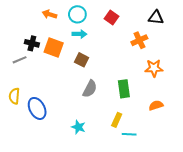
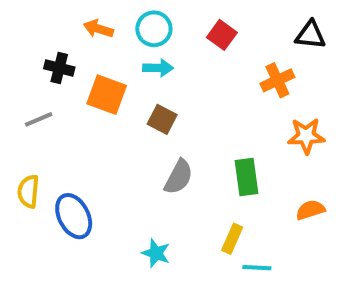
black cross: (32, 43) -> (59, 68), moved

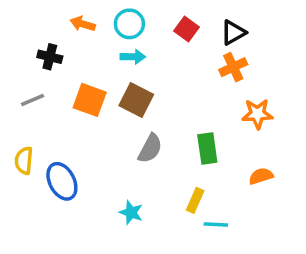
black triangle: (310, 35) -> (233, 33), moved, turned -36
orange square: (107, 95) -> (90, 100), moved
brown square: (162, 119) -> (136, 100), size x1.4

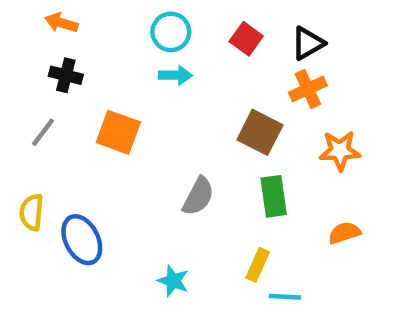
orange arrow: (83, 24) -> (61, 23), moved
gray line: (33, 100) -> (43, 132), turned -30
brown square: (136, 100) -> (260, 132), moved

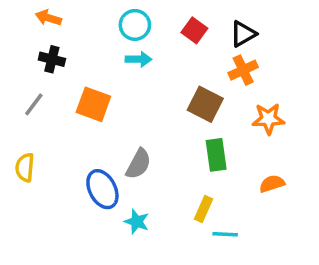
gray semicircle: (198, 196) -> (139, 164), moved
blue ellipse: (82, 240) -> (102, 189), moved

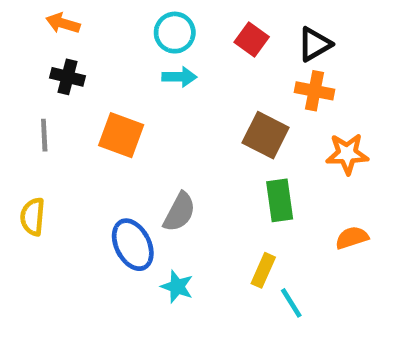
orange cross: (243, 70) -> (315, 91), turned 36
gray line: (34, 104) -> (44, 135), turned -40
cyan line: (225, 234) -> (291, 303), turned 55

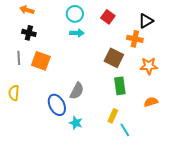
black triangle: (315, 44) -> (146, 21), moved
orange square: (121, 135) -> (41, 61), moved

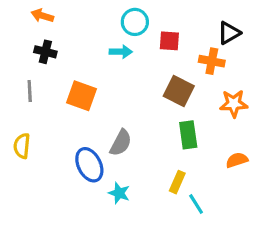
cyan circle: (75, 14) -> (135, 22), moved
red square: (108, 17) -> (169, 41), moved, turned -32
orange square: (41, 61) -> (81, 96), moved

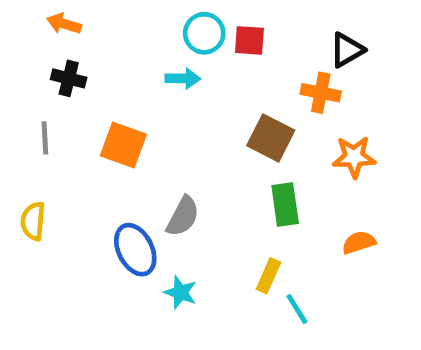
red square: (169, 41) -> (249, 40), moved

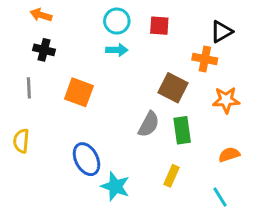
cyan circle: (204, 33) -> (117, 21), moved
gray semicircle: (183, 216) -> (149, 124), moved
cyan star: (180, 292) -> (115, 186), size x1.4
cyan line: (297, 309) -> (220, 197), moved

